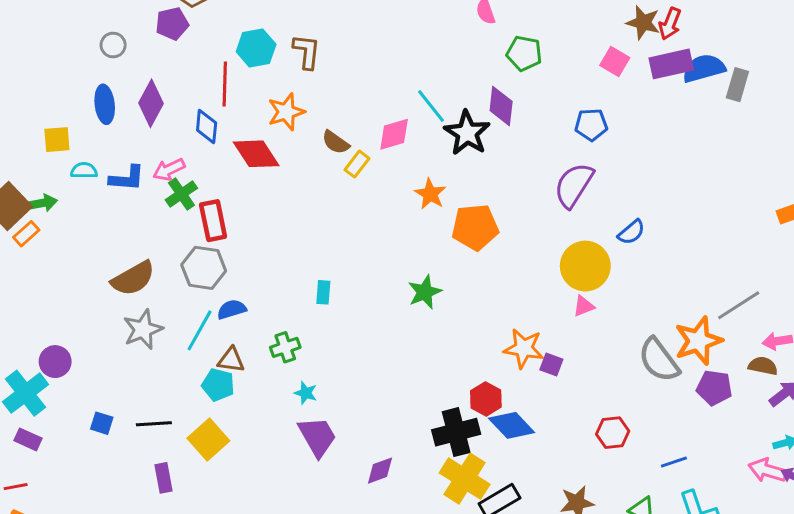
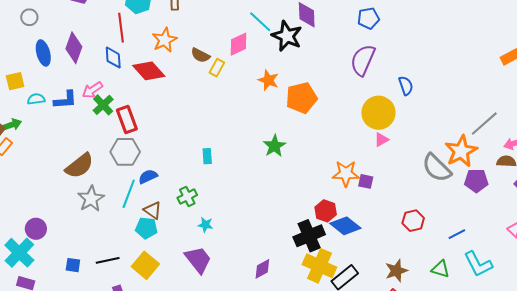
gray circle: (113, 45) -> (29, 17), moved
blue semicircle: (631, 232) -> (406, 86), turned -60
brown triangle: (231, 360) -> (153, 210), turned 36
purple trapezoid: (317, 437) -> (198, 260), moved

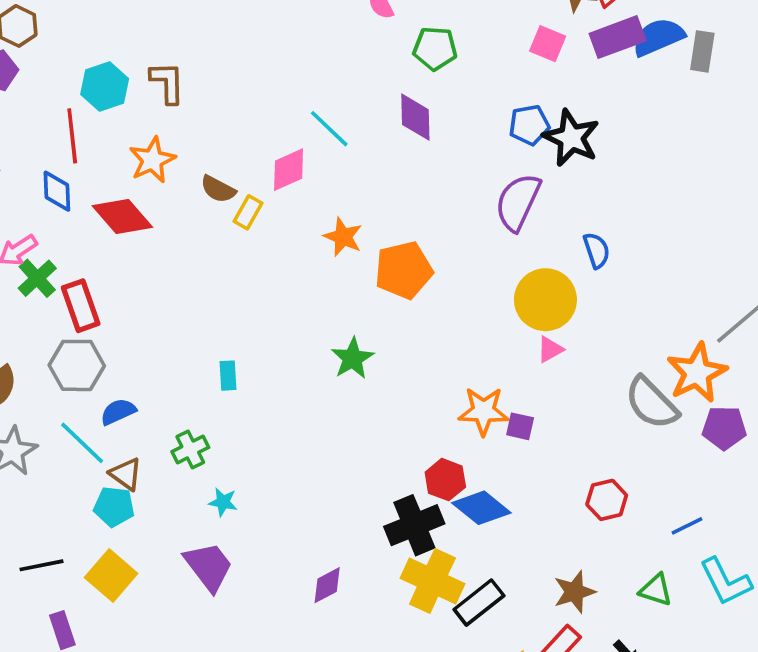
black star: (287, 36) -> (571, 138), moved
cyan line: (129, 194) -> (82, 443), turned -68

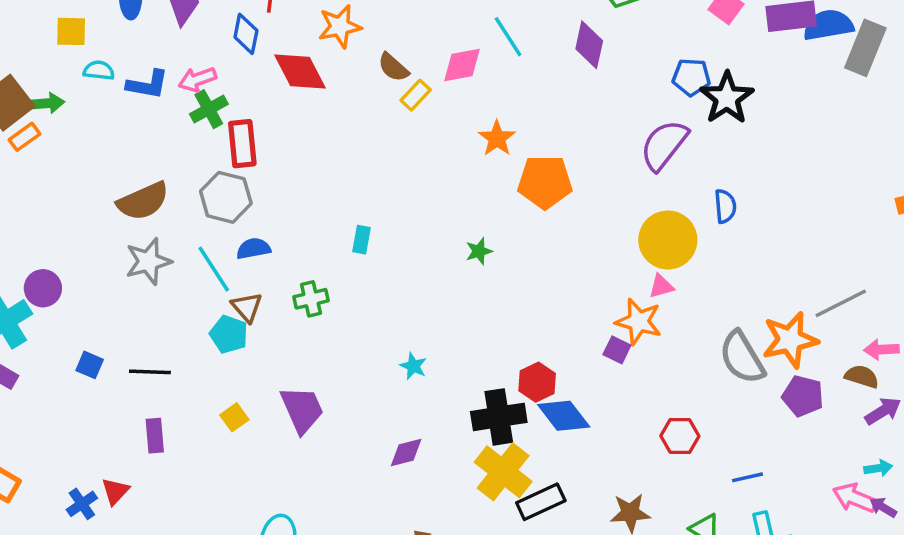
gray rectangle: (702, 51) -> (865, 48), size x1.4
green star: (352, 358) -> (479, 251), size x0.7
orange star: (483, 411) -> (639, 322), moved
cyan star: (223, 502) -> (413, 366), moved
yellow square: (111, 576) -> (234, 417), moved, size x0.6

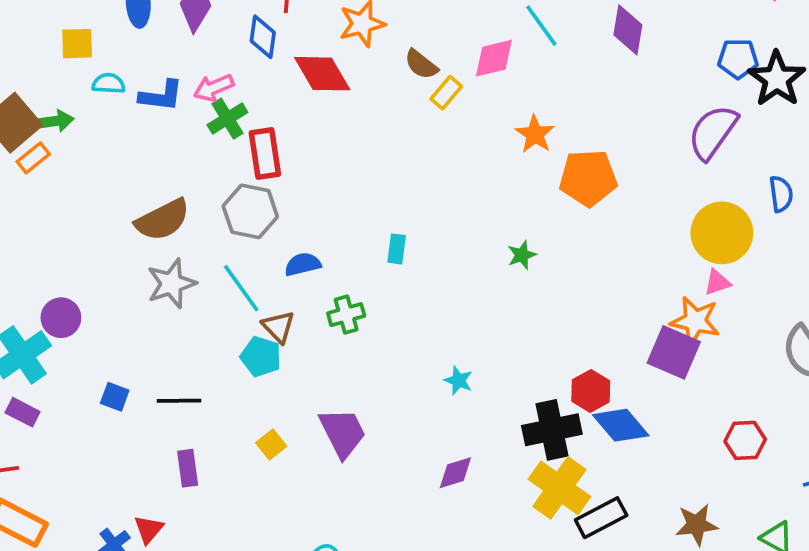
blue semicircle: (253, 249) -> (303, 264), moved
purple square: (617, 350) -> (674, 352), size x1.8

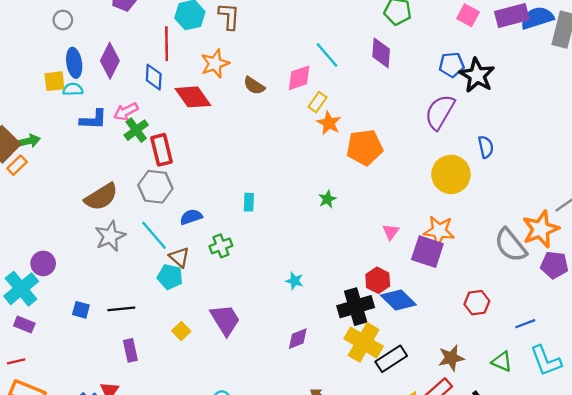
yellow square: (77, 44) -> (54, 81), moved
cyan semicircle: (109, 83) -> (73, 89), moved
yellow rectangle: (446, 93) -> (317, 102), moved
pink triangle: (717, 282) -> (391, 232), moved, turned -30

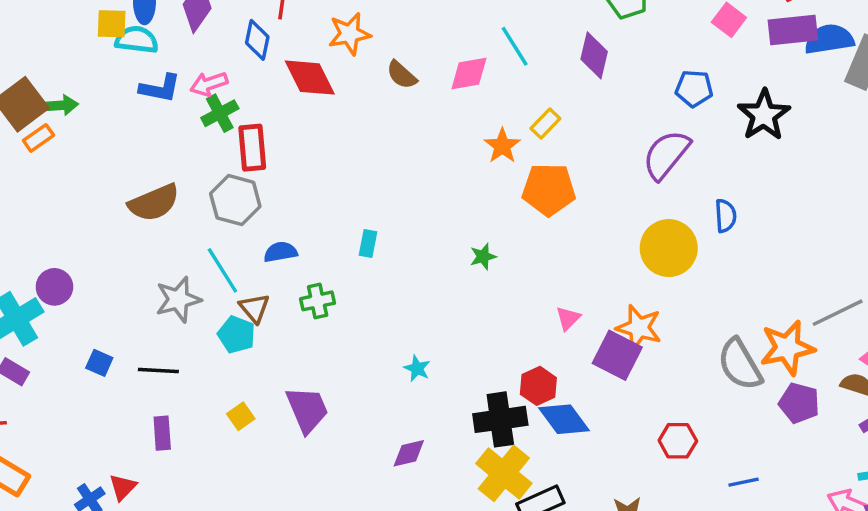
black star: (477, 75) -> (764, 115), moved
cyan semicircle: (73, 89) -> (137, 40), size x1.4
yellow rectangle: (317, 102) -> (545, 123), moved
gray star: (110, 236) -> (178, 300), moved

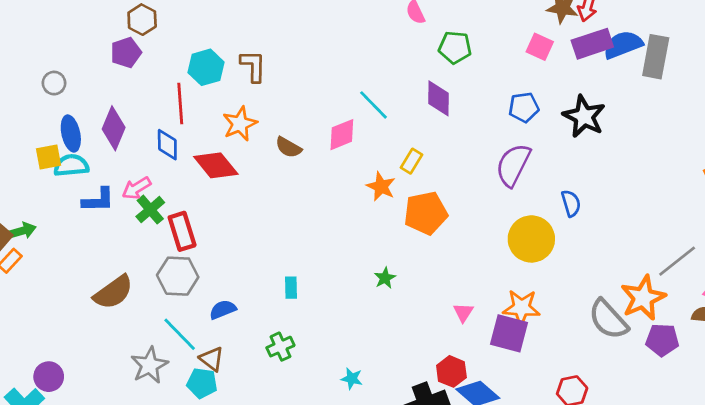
green cross: (318, 301) -> (280, 347), moved

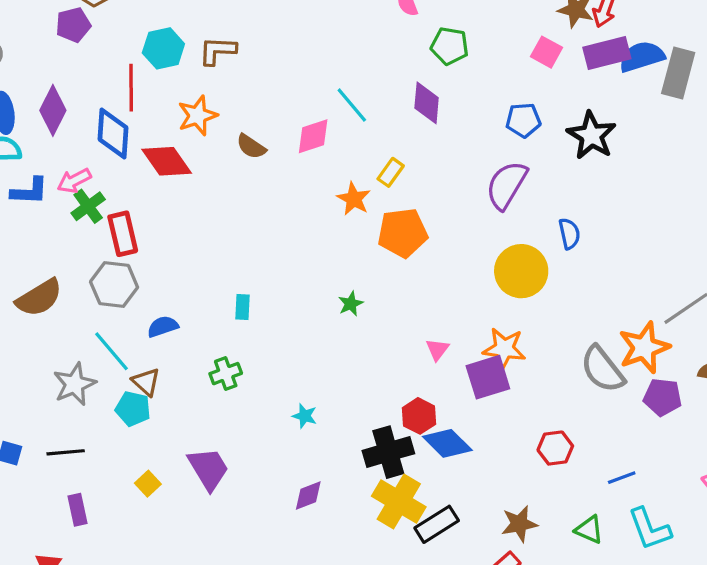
brown L-shape: (253, 66) -> (217, 51), turned -92
blue diamond: (167, 145) -> (113, 133), size x1.4
purple square: (509, 333) -> (488, 377), turned -36

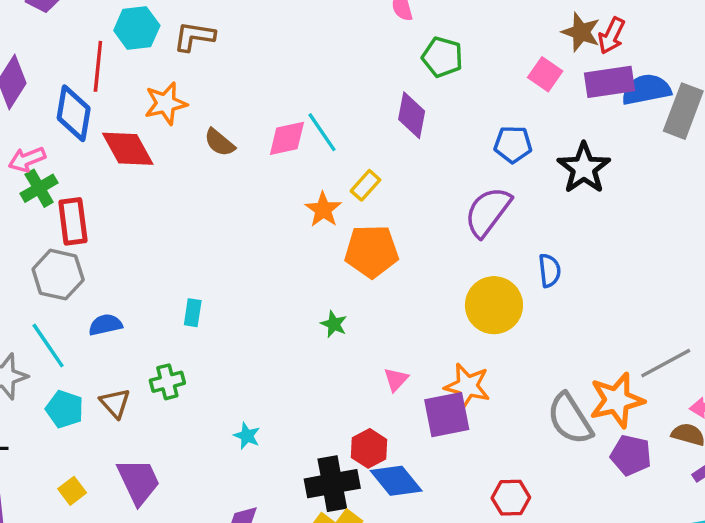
cyan line: (352, 105) -> (322, 132), moved
green star: (351, 304) -> (334, 324), moved, turned -30
brown triangle: (146, 382) -> (115, 403), moved

